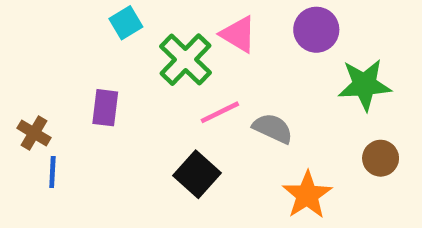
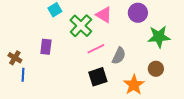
gray semicircle: (273, 128) -> (119, 56), turned 90
brown circle: (381, 158) -> (156, 69), moved
black square: (197, 174) -> (98, 77), moved, turned 30

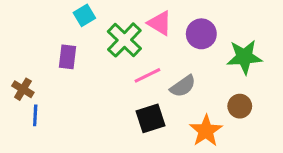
purple circle: (138, 13) -> (201, 34), moved
purple rectangle: (46, 47) -> (68, 57), moved
gray semicircle: (119, 56) -> (183, 86), turned 30

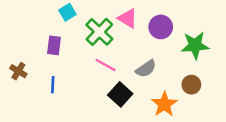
pink line: (147, 75) -> (106, 65), moved, turned 55
blue line: (35, 115) -> (53, 85), moved
black square: (151, 118) -> (120, 94), turned -30

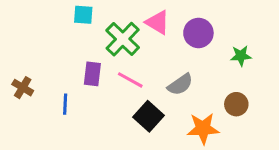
cyan square: (67, 12) -> (83, 15), turned 35
purple rectangle: (54, 45) -> (92, 74), moved
green star: (195, 45) -> (241, 56), size x0.6
orange star: (164, 104) -> (203, 128), turned 30

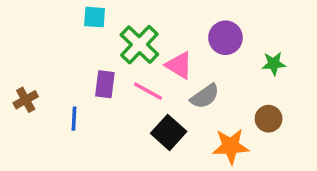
pink triangle: (158, 22) -> (179, 65), moved
brown cross: (23, 88) -> (26, 100), turned 30

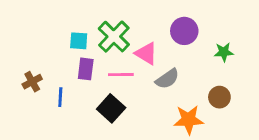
cyan square: (95, 17) -> (79, 41), moved
pink line: (148, 91) -> (121, 75), turned -30
brown cross: (26, 100) -> (32, 82), moved
black square: (169, 132) -> (111, 108), moved

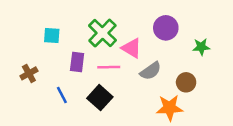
cyan square: (79, 41) -> (52, 35), moved
blue line: (60, 97) -> (62, 95), moved, turned -30
brown circle: (219, 97) -> (186, 82), moved

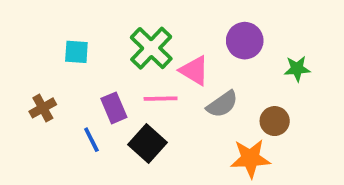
purple rectangle: (77, 62) -> (114, 108), moved, turned -30

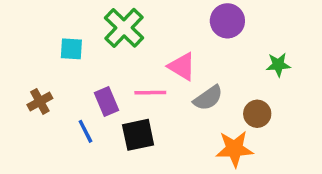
purple circle: (245, 41) -> (227, 21), moved
green cross: (151, 48) -> (124, 28), moved
black square: (147, 143) -> (138, 135), turned 36

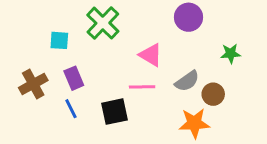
pink line: (150, 93) -> (142, 87), moved
gray semicircle: (208, 98) -> (187, 81), moved
brown cross: (40, 101) -> (33, 84), size x1.4
purple rectangle: (106, 101) -> (74, 78), moved

